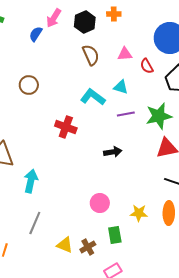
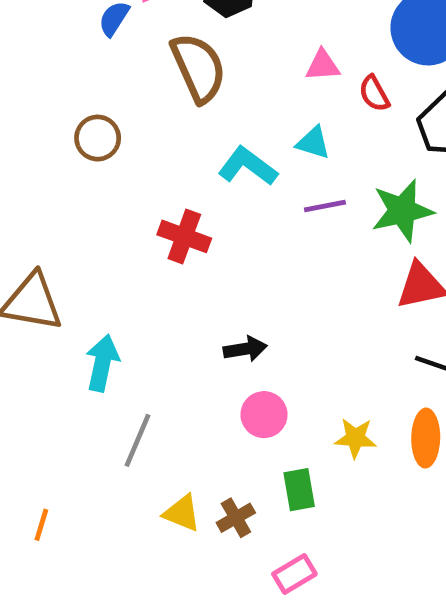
brown semicircle: (91, 55) -> (198, 68), moved, size x1.4
black arrow: (113, 152) -> (245, 349), moved
gray line: (35, 223) -> (137, 440), moved

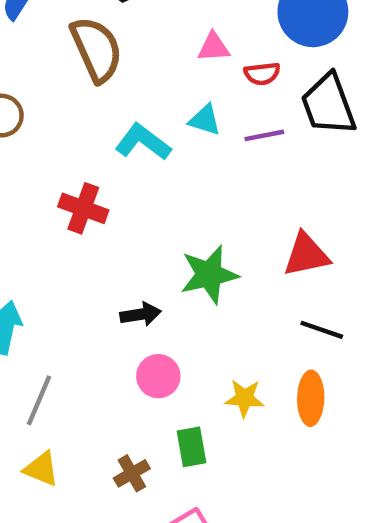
red semicircle: (374, 93) -> (262, 74), turned -68
purple line: (325, 206) -> (264, 135), moved
green star: (402, 211) -> (209, 275), moved
yellow triangle: (182, 513) -> (41, 469), moved

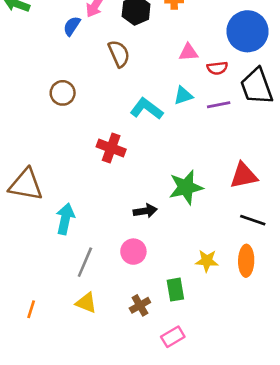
brown semicircle: (96, 49) -> (119, 54), size x0.7
cyan triangle: (205, 120) -> (183, 96), turned -36
pink circle: (158, 376) -> (133, 252), moved

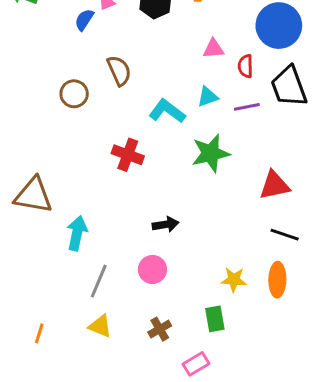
brown semicircle: (119, 54) -> (119, 71), moved
red semicircle: (217, 68) -> (245, 66), turned 96
green star: (186, 187) -> (211, 153), moved
green rectangle: (175, 290) -> (215, 319), moved

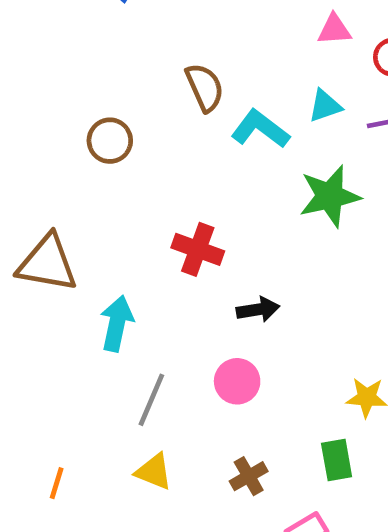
brown semicircle: (119, 71) -> (205, 87), moved
brown circle: (74, 94) -> (110, 141), moved
red cross: (128, 155) -> (198, 249), moved

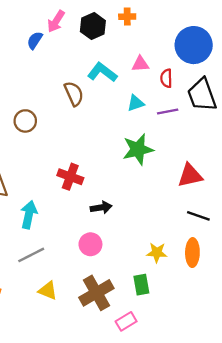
cyan L-shape: (260, 129) -> (102, 72), moved
gray line: (151, 400) -> (31, 255), moved, turned 40
brown cross: (249, 476) -> (96, 293), size x1.8

